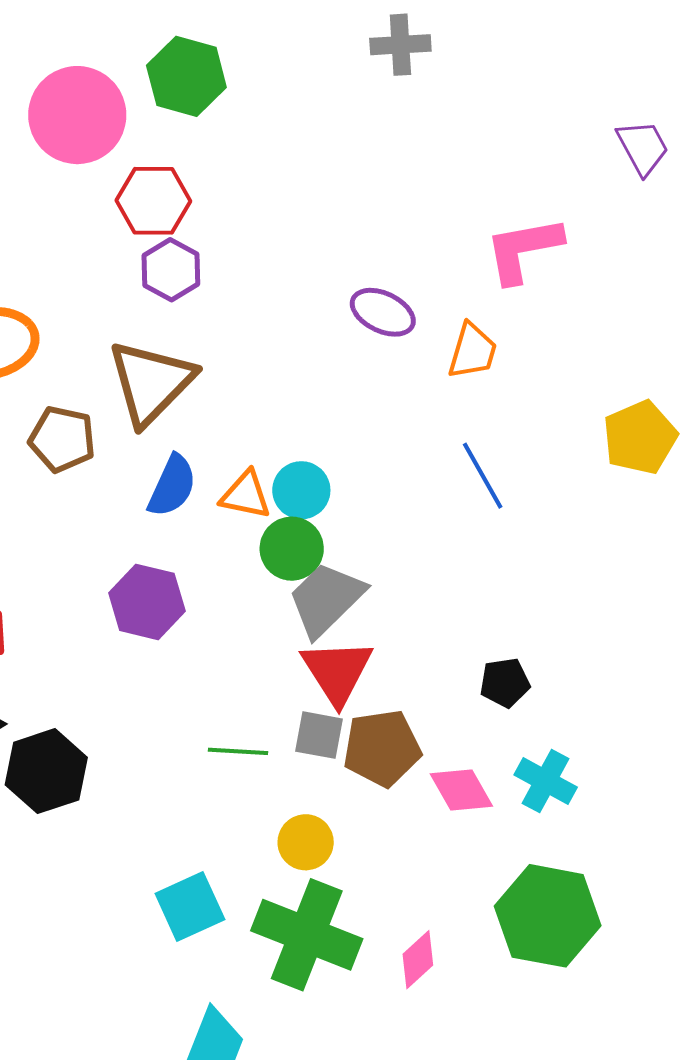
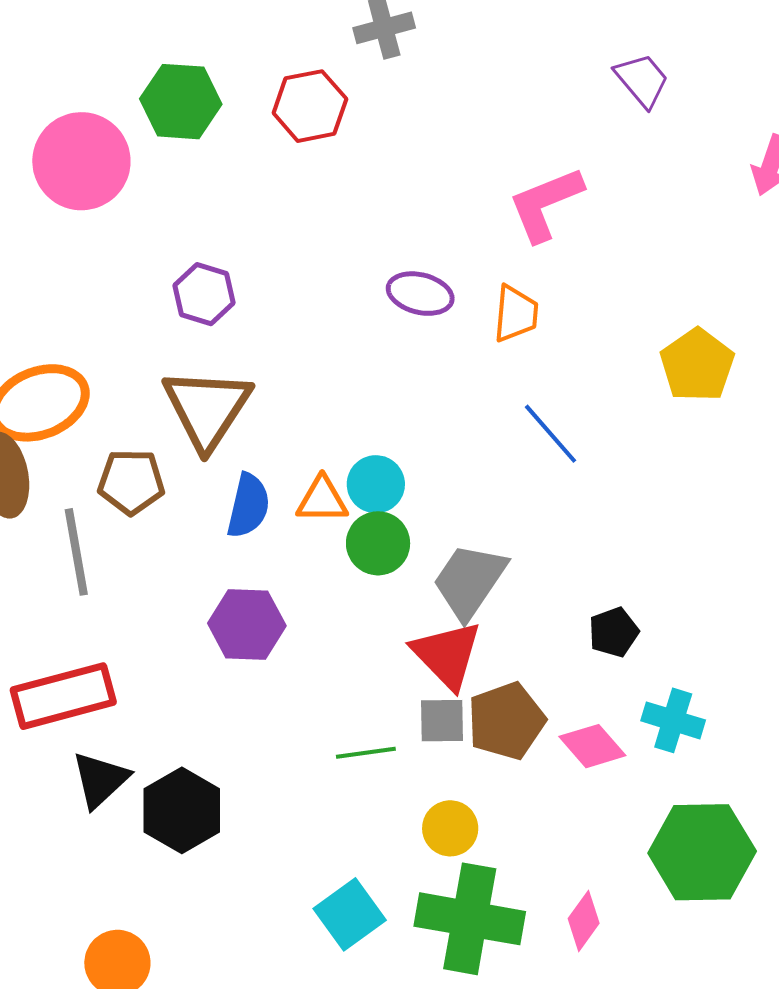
red hexagon: (153, 201) -> (310, 106), moved
gray trapezoid: (326, 599) -> (469, 581), moved

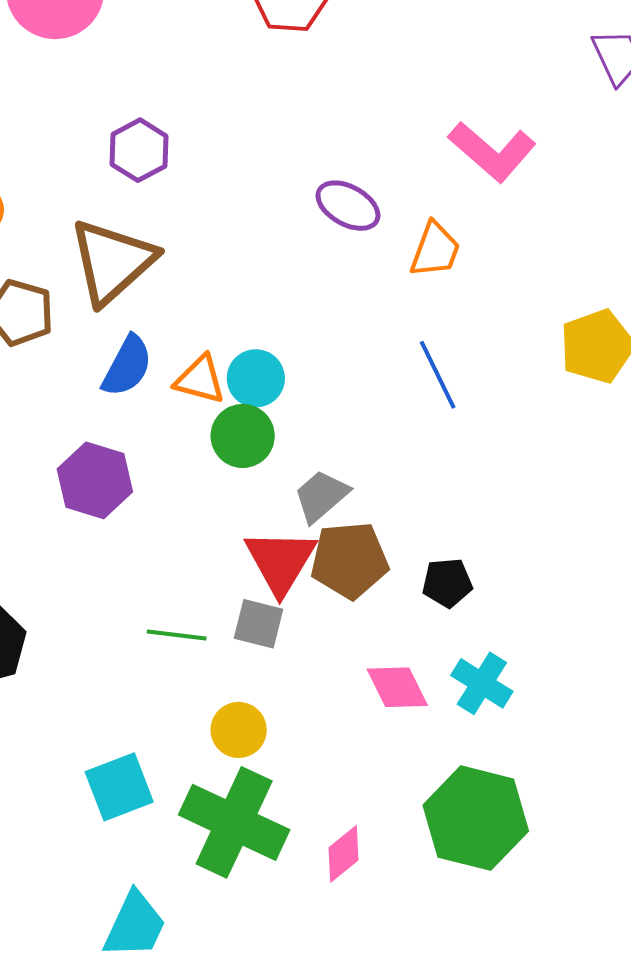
pink L-shape: (545, 204) -> (492, 151), turned -132
gray trapezoid: (469, 581) -> (321, 496), size x0.7
brown pentagon: (506, 721) -> (350, 560), moved

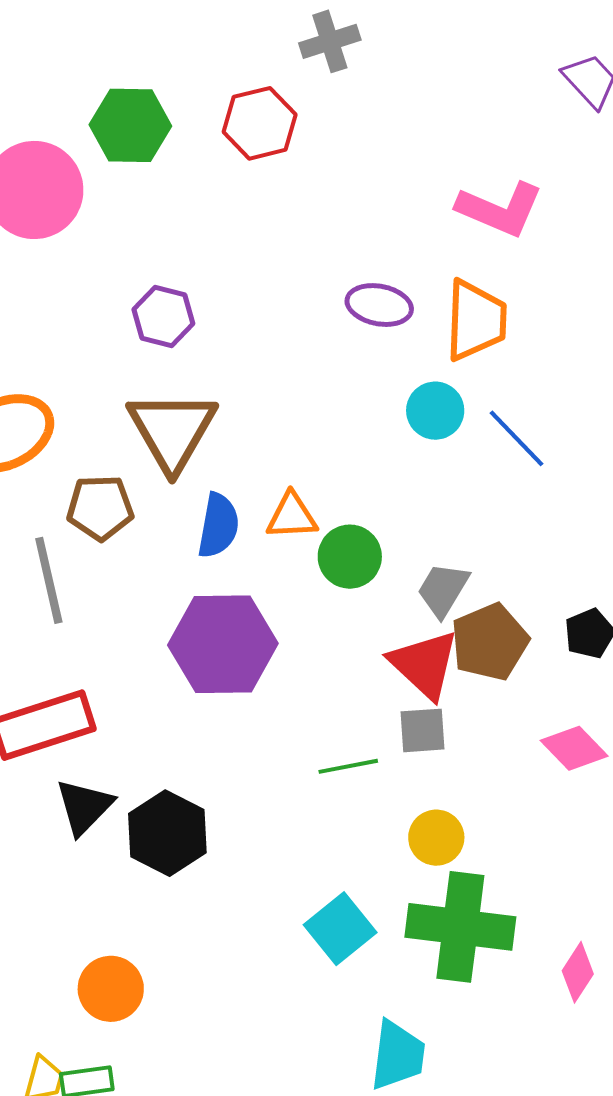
orange trapezoid: (435, 250) -> (476, 320), size x1.4
cyan circle: (256, 378) -> (435, 411), moved
purple hexagon: (95, 480) -> (223, 644), size x1.4
pink diamond: (344, 854) -> (578, 972), moved

